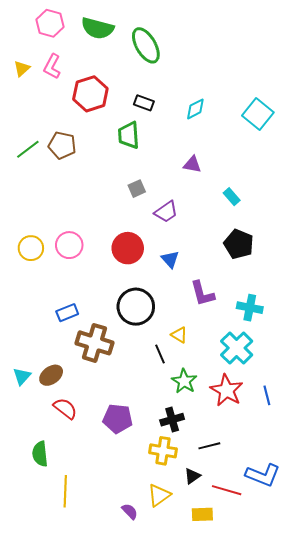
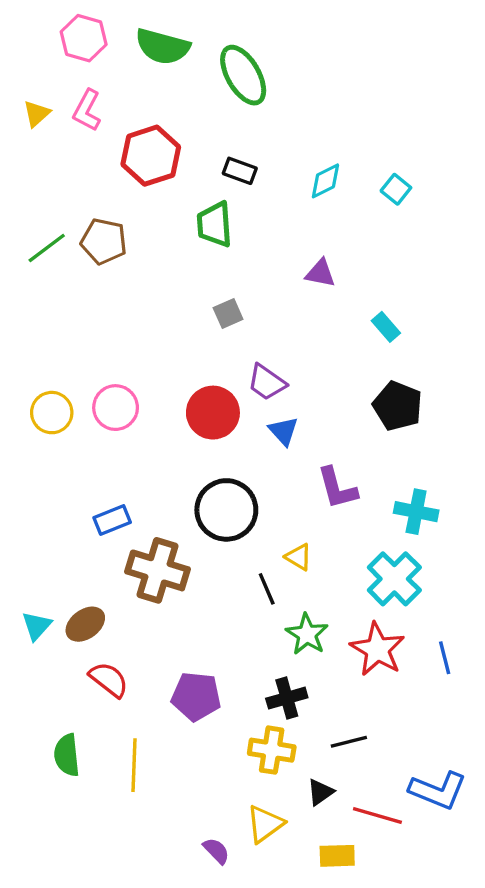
cyan square: (258, 114) -> (396, 189), moved, size x0.6
purple trapezoid: (166, 212) -> (267, 382), moved, turned 70
yellow line: (65, 491) -> (134, 765), moved

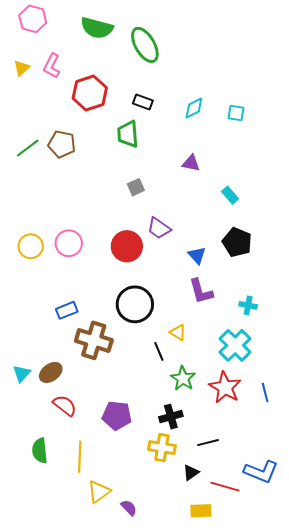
pink hexagon: (84, 38) -> (33, 19), moved
cyan square: (396, 189) -> (236, 113), turned -30
blue triangle: (283, 431) -> (197, 255), moved
cyan cross: (416, 512) -> (248, 305), size x0.7
yellow triangle: (265, 824) -> (99, 492), moved

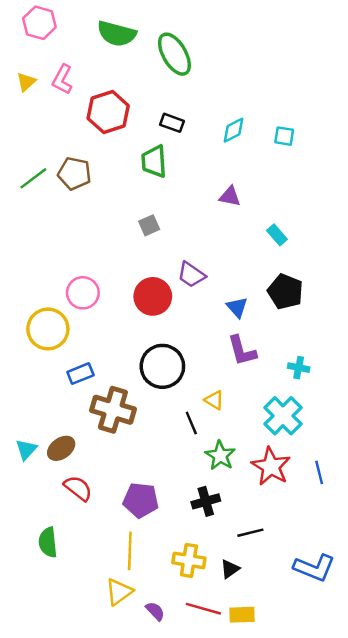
gray square: (136, 187) -> (149, 225), moved
yellow circle: (31, 246) -> (48, 329), moved, size x1.4
yellow cross: (162, 448) -> (189, 560), moved
yellow line: (80, 457) -> (130, 551), moved
red line: (225, 487) -> (203, 609), moved

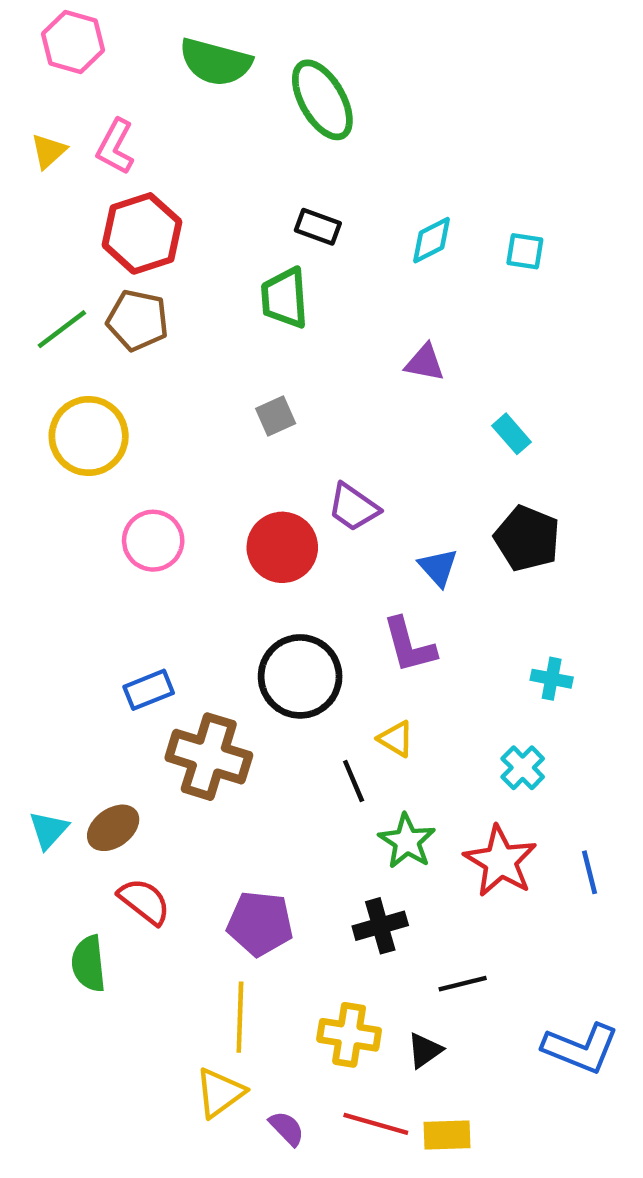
red hexagon: (108, 112) -> (142, 233), moved
yellow circle: (48, 329) -> (89, 436), moved
purple L-shape: (242, 351) -> (409, 645), moved
cyan cross: (283, 416) -> (523, 768), size x0.6
green semicircle: (48, 542) -> (89, 964), moved

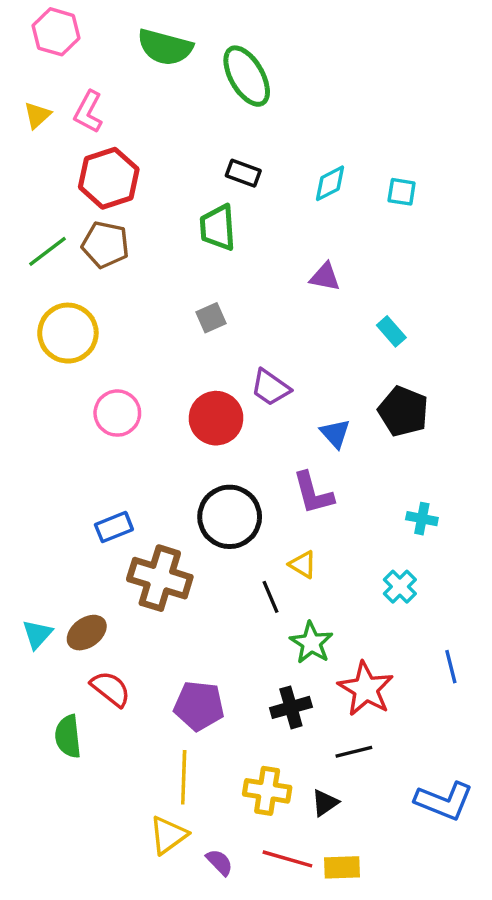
red star: (500, 861) -> (366, 689), moved

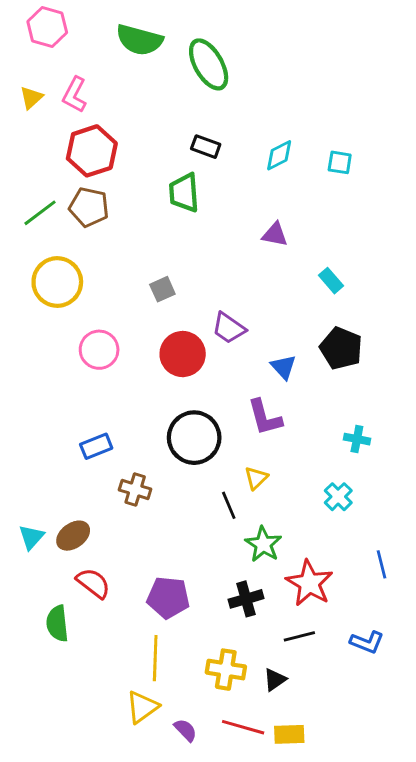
gray square: (211, 318) -> (162, 289), moved
yellow triangle: (303, 564) -> (256, 478), turned 45
brown cross: (160, 578) -> (135, 489), size x0.6
blue L-shape: (444, 801) -> (367, 642), moved, size x0.7

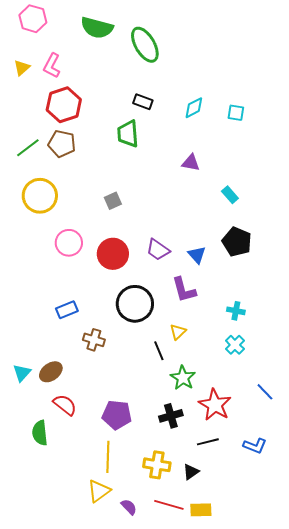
purple trapezoid: (229, 328) -> (158, 250), moved
red circle: (183, 354) -> (113, 254), moved
cyan cross: (357, 439) -> (236, 311), moved
blue line: (381, 564) -> (265, 392), turned -30

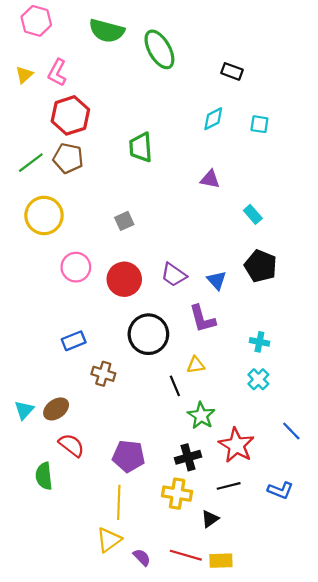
black rectangle: (143, 102) -> (232, 71), moved
yellow triangle: (178, 332) -> (196, 365), turned 36
yellow cross: (157, 465) -> (177, 494), moved

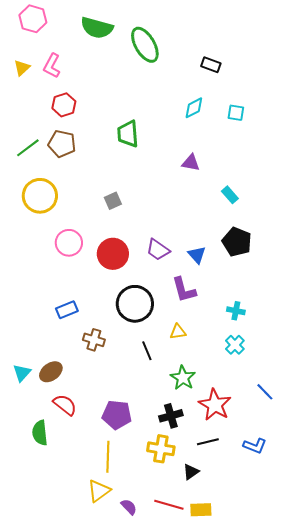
red hexagon: (70, 115) -> (64, 105), size x0.7
black line: (175, 386) -> (147, 351), moved

